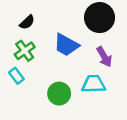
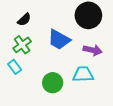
purple arrow: (104, 57) -> (93, 50), turned -48

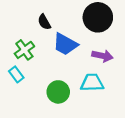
black semicircle: (24, 20) -> (44, 22), moved, turned 104

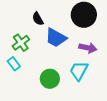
cyan trapezoid: (92, 83) -> (79, 71), turned -60

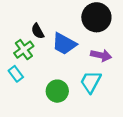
black semicircle: (38, 19) -> (38, 31), moved

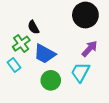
blue trapezoid: (64, 44) -> (45, 54), moved
purple arrow: (101, 55) -> (90, 49), turned -60

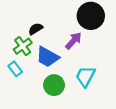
black semicircle: (33, 27) -> (36, 29), turned 88
purple arrow: (90, 49) -> (73, 41), moved

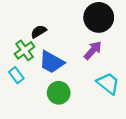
purple arrow: (73, 41) -> (93, 50), moved
cyan trapezoid: (85, 76) -> (108, 83), moved, turned 100

